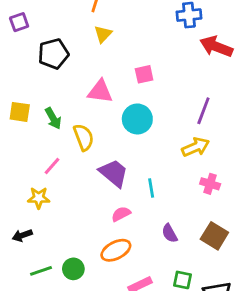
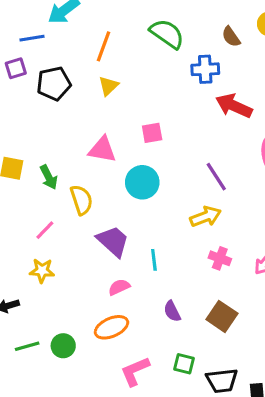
black pentagon: (53, 54) -> (54, 84), moved
purple line: (203, 111) -> (216, 177), turned -56
yellow star: (39, 198) -> (42, 271), moved

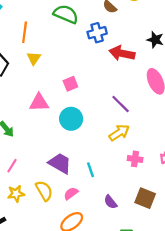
yellow semicircle: (81, 200) -> (44, 191), moved

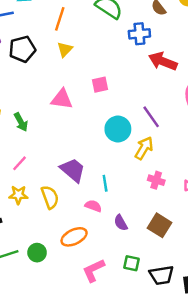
cyan circle: (71, 119) -> (118, 129), moved
yellow arrow: (119, 133) -> (144, 148), turned -36
pink semicircle: (71, 193) -> (93, 206), moved, turned 48

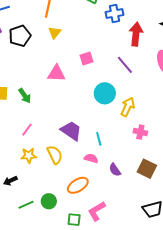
red arrow: (163, 61) -> (136, 34), turned 80
purple line: (151, 117) -> (125, 65), moved
green square: (131, 263) -> (74, 220), moved

